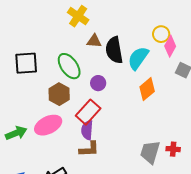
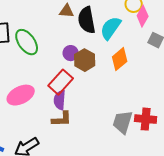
green ellipse: (69, 66) -> (27, 42), moved
brown hexagon: (59, 94) -> (85, 60), moved
red cross: (173, 149) -> (146, 119), size x1.5

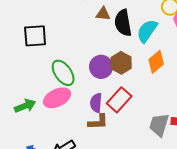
green ellipse: (27, 42) -> (63, 73), moved
purple circle: (71, 53) -> (101, 67), moved, size x1.5
red rectangle: (61, 82) -> (119, 100), moved

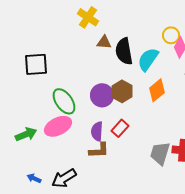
red rectangle: (119, 100) -> (120, 128), size x0.7

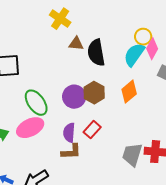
cyan semicircle: (148, 59) -> (134, 55), moved

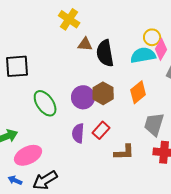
cyan semicircle: (134, 55) -> (143, 55), turned 45
pink ellipse: (30, 128) -> (28, 155), moved
brown L-shape: (71, 152) -> (124, 152), moved
gray trapezoid: (132, 155) -> (154, 124), moved

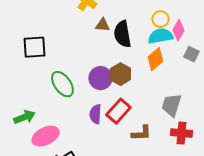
yellow circle: (152, 37) -> (160, 19), moved
orange diamond: (138, 92) -> (155, 59), moved
red rectangle: (101, 130) -> (118, 111), size x1.4

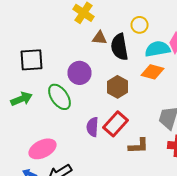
yellow circle: (160, 19) -> (140, 25), moved
orange diamond: (155, 59) -> (152, 72), turned 55
purple circle: (100, 78) -> (80, 73), moved
green arrow: (24, 117) -> (22, 99), moved

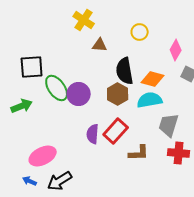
black semicircle: (120, 47) -> (125, 71), moved
cyan semicircle: (158, 49) -> (150, 100), moved
purple circle: (80, 73) -> (79, 94), moved
green ellipse: (60, 97) -> (57, 88), moved

